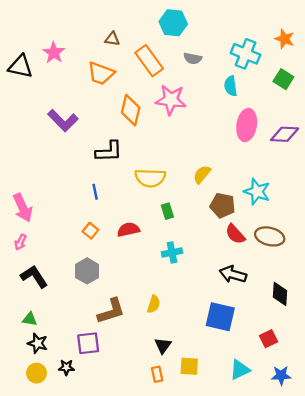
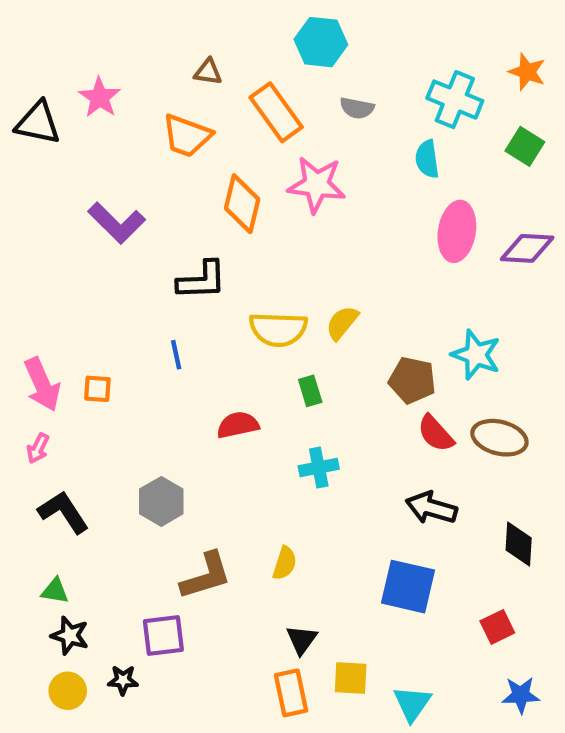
yellow semicircle: (202, 174) -> (342, 323), moved
orange square: (90, 231) -> (97, 389), moved, turned -35
cyan triangle: (240, 370) -> (412, 704), moved, turned -30
orange rectangle: (157, 374) -> (291, 693), size x1.5

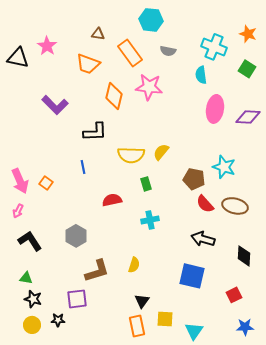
orange square: (97, 389) -> (46, 183), turned 32

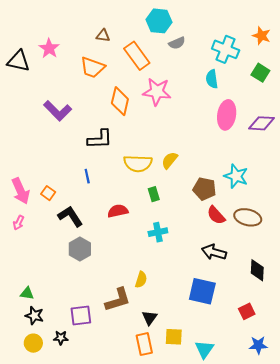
gray semicircle: (168, 51) -> (177, 43), moved, turned -35
black L-shape: (30, 241) -> (70, 216), moved
brown L-shape: (97, 271) -> (118, 300), moved

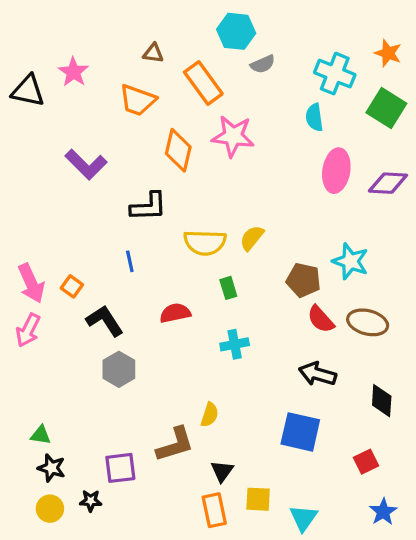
green square: (260, 73) -> (386, 108), size x1.4
pink arrow: (19, 223) -> (28, 330), size x1.5
blue star: (258, 345) -> (383, 512), turned -30

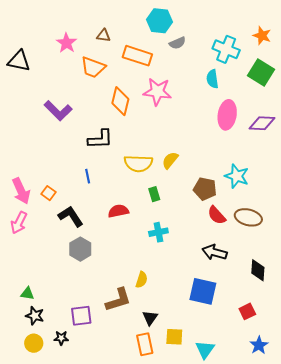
pink star: (73, 72) -> (67, 43), moved
orange rectangle: (203, 83) -> (137, 56), turned -36

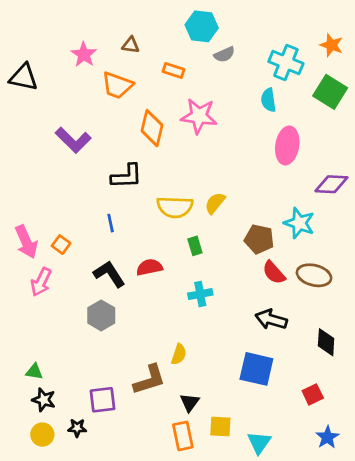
orange rectangle: (137, 56) -> (173, 71), size x0.6
purple diamond: (262, 123) -> (331, 184), moved
black L-shape: (71, 216) -> (109, 274), moved
pink arrow: (19, 223) -> (41, 282), moved

